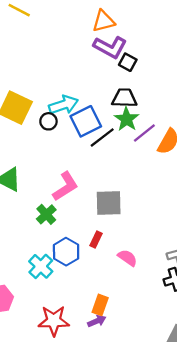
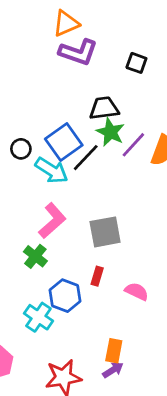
black square: (128, 62) -> (136, 63), moved
cyan arrow: (63, 105) -> (52, 170), moved, turned 60

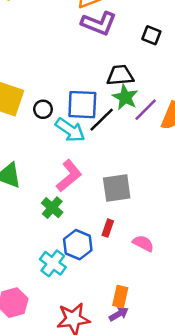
blue square: (64, 142) -> (82, 105), turned 36

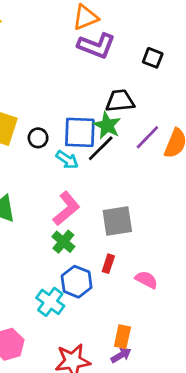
green star: (125, 97) -> (107, 125), moved
cyan arrow: (70, 130) -> (67, 160), size x0.7
green cross: (52, 208) -> (63, 242), moved

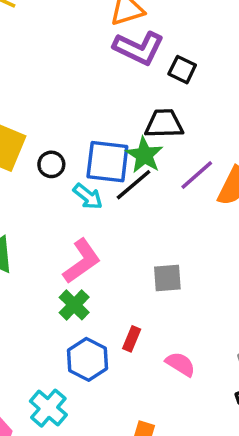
black square: (153, 58) -> (182, 70), moved
gray square: (117, 221) -> (167, 278), moved, size x0.7
cyan cross: (50, 302) -> (48, 408), moved

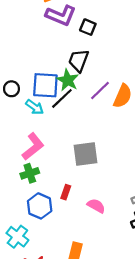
black trapezoid: (164, 124) -> (79, 61), turned -65
gray square: (167, 278) -> (86, 154), size x1.4
green cross: (74, 305) -> (30, 173), turned 30

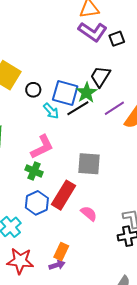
black square: (88, 27) -> (117, 39), moved, turned 35
green cross: (30, 173) -> (34, 171), turned 30
red rectangle: (66, 192) -> (63, 195), size x2.0

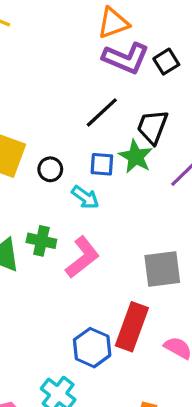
blue square: (65, 93) -> (102, 164), size x0.6
black line: (78, 108) -> (102, 112), moved
green cross: (34, 171) -> (41, 241), moved

